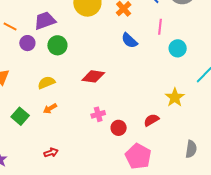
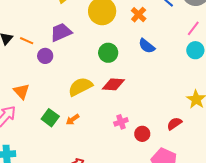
pink line: (160, 27) -> (193, 28), moved, turned 35
green circle: (57, 45) -> (108, 53), moved
yellow semicircle: (46, 83) -> (80, 87), moved, size x1.4
green square: (20, 116) -> (50, 118), moved

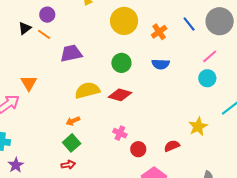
purple trapezoid: (61, 32) -> (71, 53), moved
blue semicircle: (147, 46) -> (161, 64), turned -48
purple circle: (45, 56) -> (47, 15), moved
green square: (50, 118) -> (72, 143), moved
pink cross: (121, 122) -> (120, 133), turned 32

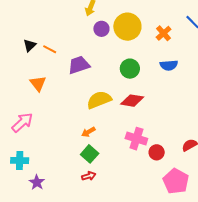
purple circle: (47, 15) -> (101, 29), moved
orange triangle: (29, 83) -> (38, 83), moved
pink cross: (120, 133) -> (136, 139), size x1.5

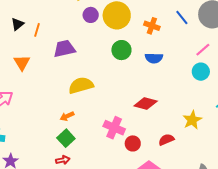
orange cross: (164, 33) -> (152, 26), turned -35
orange line: (50, 49) -> (37, 30), turned 72
green circle: (130, 69) -> (121, 50), moved
red diamond: (132, 101) -> (146, 104), moved

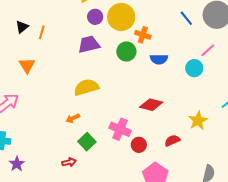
orange cross: (152, 26) -> (143, 35), moved
purple trapezoid: (64, 49) -> (89, 44), moved
cyan circle: (201, 72) -> (194, 68), moved
green square: (66, 138) -> (87, 142), moved

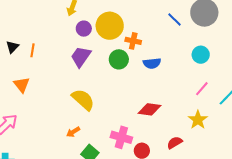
purple trapezoid: (89, 44) -> (81, 57), turned -35
pink line: (208, 50) -> (202, 89), moved
cyan circle: (194, 68) -> (201, 55), moved
yellow semicircle: (86, 87) -> (83, 100), turned 65

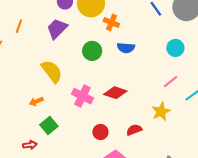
orange line: (32, 50) -> (19, 26), moved
green circle: (119, 59) -> (92, 51), moved
pink cross: (121, 137) -> (82, 96), moved

